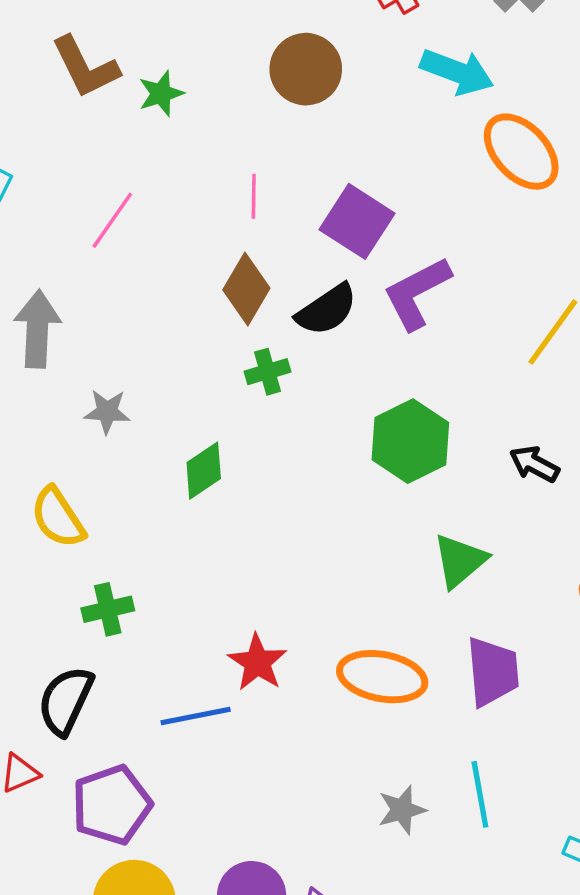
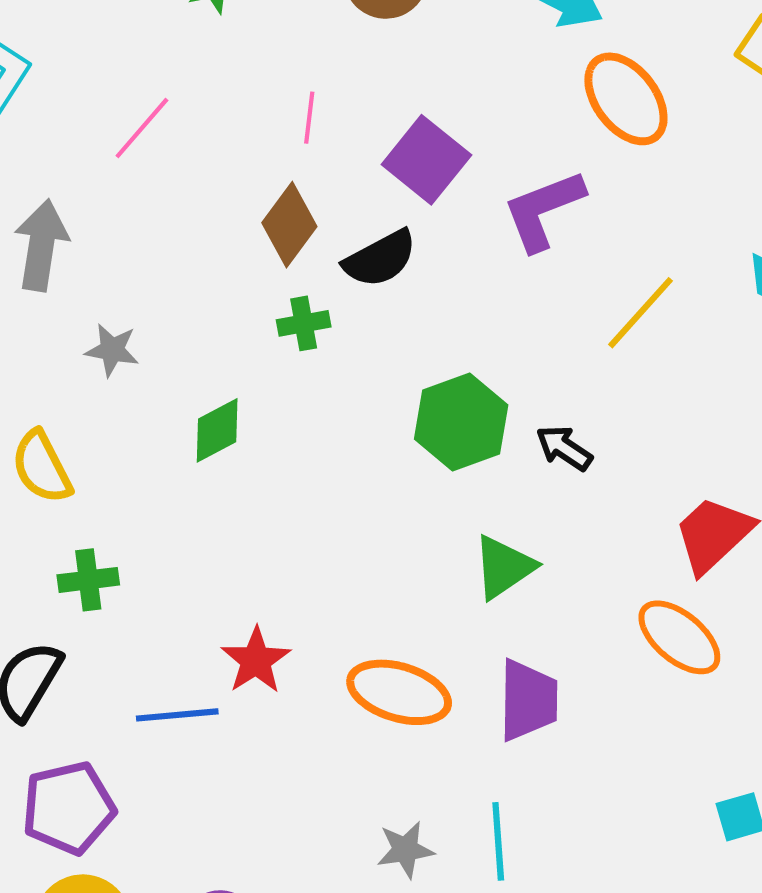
purple L-shape: (417, 293) -> (543, 210), moved
black arrow: (534, 464) -> (564, 448), moved

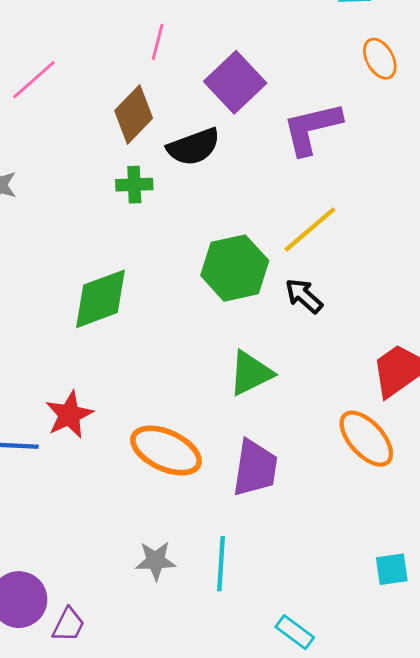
orange ellipse: (626, 99) -> (380, 59), size x0.6
pink line: (142, 128) -> (34, 80), moved
yellow line: (640, 313) -> (310, 229), moved
green diamond: (217, 430) -> (100, 299), moved, size x1.4

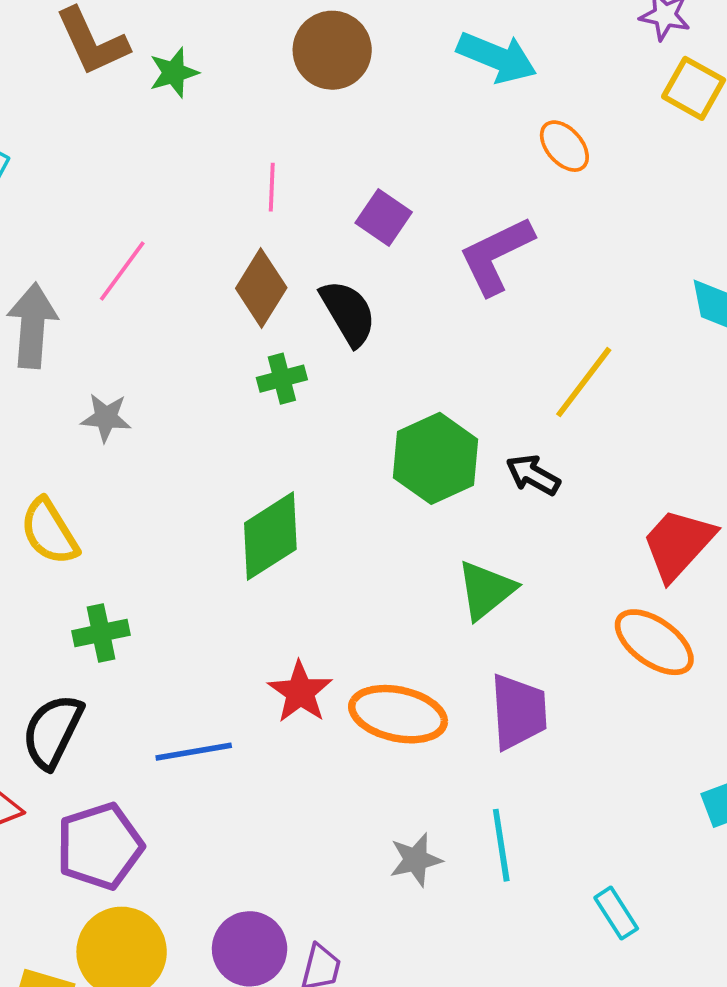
purple square: (235, 82) -> (384, 218), size x0.7
black semicircle: (194, 147) -> (348, 313), turned -88
yellow line: (310, 229) -> (584, 382), moved
red star: (69, 415) -> (300, 692), moved
cyan rectangle: (295, 632) -> (616, 913), turned 33

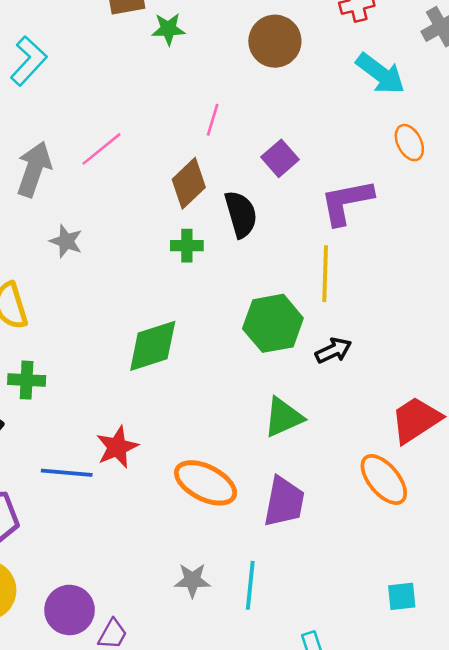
yellow line: (584, 382) -> (325, 274), moved, turned -50
black arrow: (533, 475) -> (333, 351), turned 111
red star: (300, 692) -> (117, 447), moved

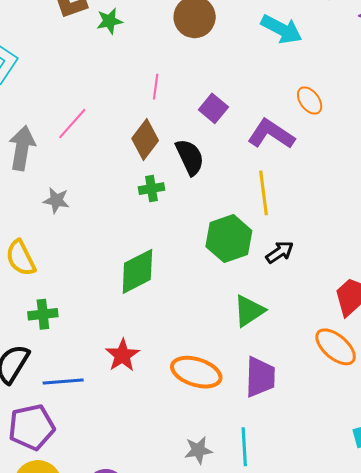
orange ellipse: (409, 143) -> (310, 100), moved
purple L-shape: (347, 202) -> (271, 134), turned 54
blue line: (67, 473) -> (63, 382), moved

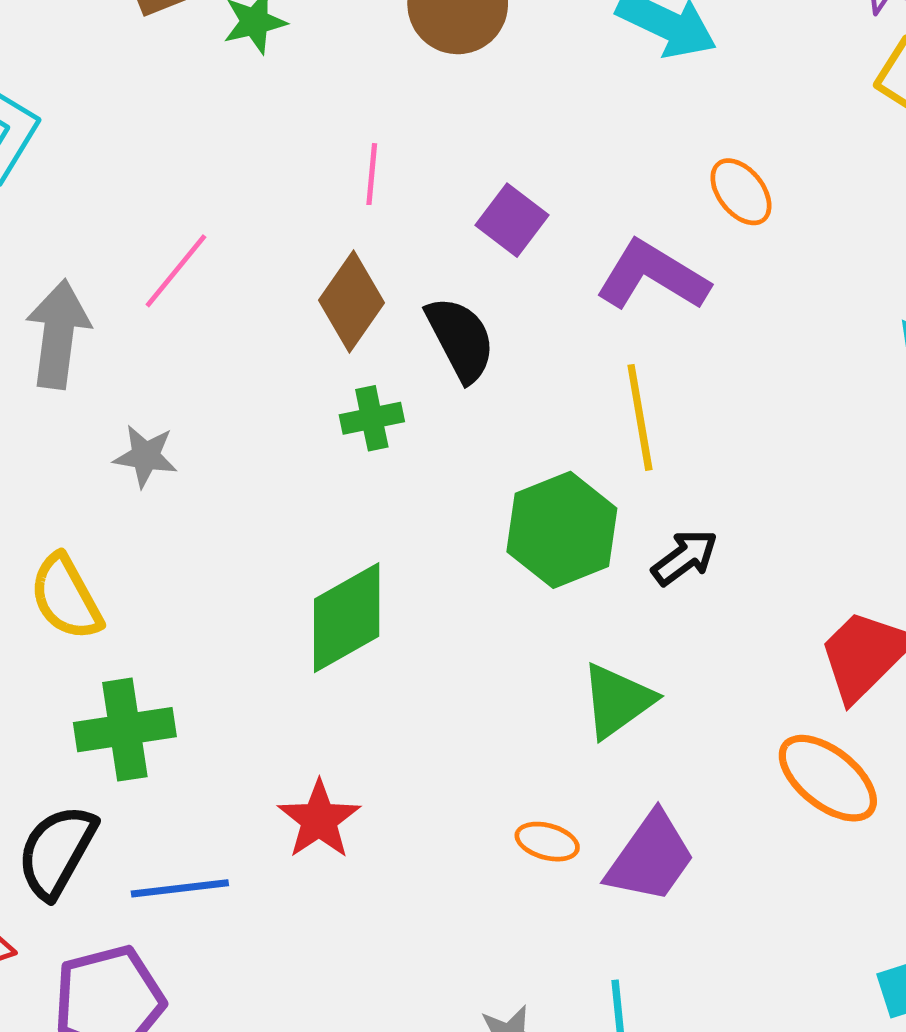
green cross: (43, 314) -> (125, 730), size x1.4
orange ellipse: (196, 372) -> (547, 842), moved, size x0.5
purple trapezoid: (260, 377) -> (651, 858), turned 36

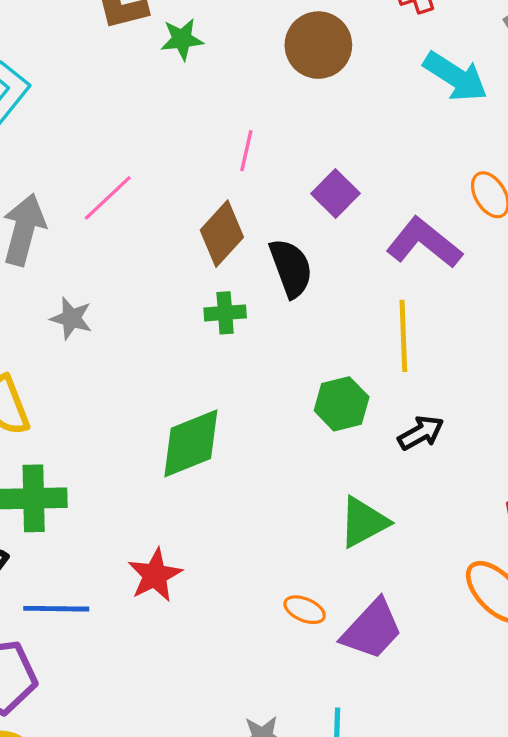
green hexagon: (562, 530) -> (342, 404), size x0.7

